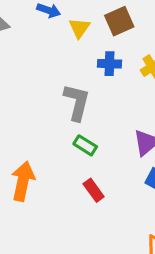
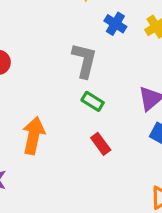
blue cross: (110, 64) -> (115, 24), turned 30

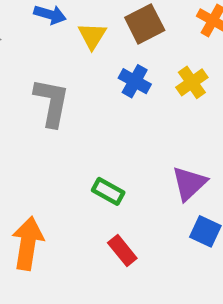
gray L-shape: (84, 60) -> (52, 102), moved

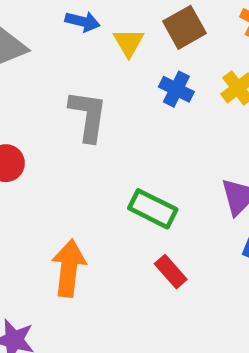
green rectangle: (108, 191) -> (153, 209), size x1.4

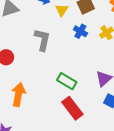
orange arrow: (69, 268) -> (19, 94), moved
red rectangle: (171, 272) -> (72, 108), size x1.6

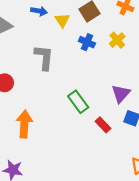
green rectangle: (67, 81) -> (78, 102), turned 30
red rectangle: (72, 108) -> (103, 125), moved, size x0.6

